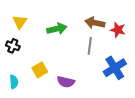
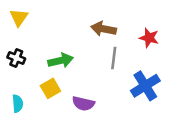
yellow triangle: (20, 22) -> (19, 18), moved
brown arrow: (95, 23) -> (104, 29), moved
green arrow: (57, 29) -> (61, 61), moved

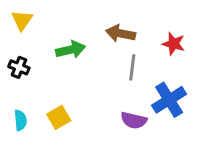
green arrow: (61, 61) -> (71, 50), moved
yellow square: (50, 88) -> (59, 117), moved
purple semicircle: (83, 104) -> (134, 120), moved

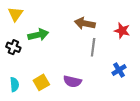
green arrow: (71, 50) -> (38, 35), moved
blue cross: (169, 100) -> (119, 70), size x0.6
purple semicircle: (134, 120) -> (72, 81), moved

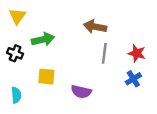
red star: (122, 31) -> (137, 53), moved
yellow square: (41, 82) -> (46, 77), moved, turned 35

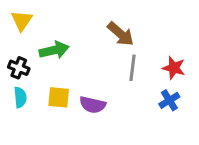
brown arrow: (95, 27) -> (121, 34), turned -150
purple semicircle: (81, 92) -> (93, 105), moved
cyan semicircle: (16, 95) -> (20, 97), moved

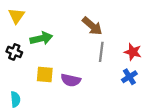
cyan semicircle: (20, 97) -> (15, 99), moved

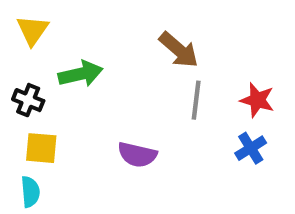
yellow square: (45, 74) -> (41, 148), moved

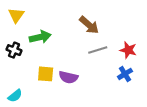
gray line: (196, 100) -> (98, 50), turned 66
yellow square: (41, 148) -> (46, 74), moved
cyan semicircle: (30, 192) -> (15, 96), turned 56

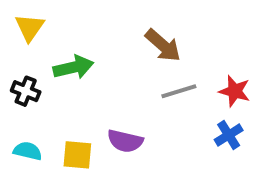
yellow square: (46, 74) -> (77, 155), moved
cyan semicircle: (15, 96) -> (28, 151), moved, turned -128

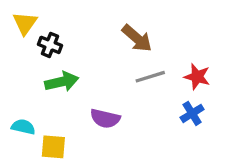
green arrow: (73, 67) -> (62, 82), moved
black cross: (26, 91) -> (50, 45), moved
yellow square: (77, 155) -> (53, 147), moved

